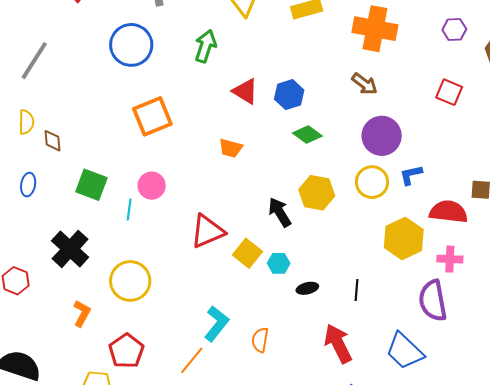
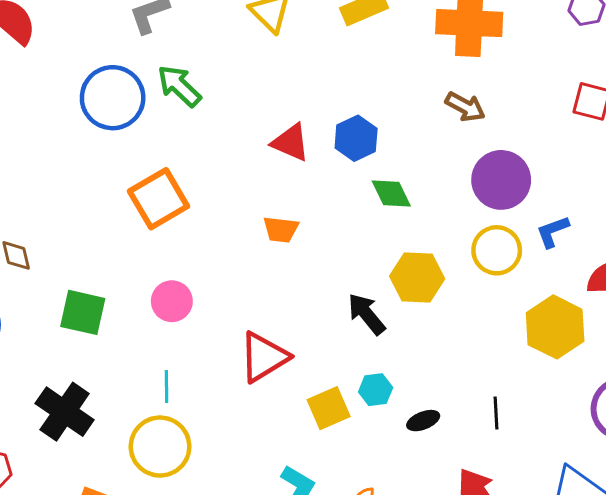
green arrow: (205, 46) -> (179, 86), moved, turned -56
green diamond: (307, 135) -> (391, 193), turned 36
cyan line: (129, 210) -> (166, 387), moved
yellow square: (247, 253) -> (329, 408), moved, turned 36

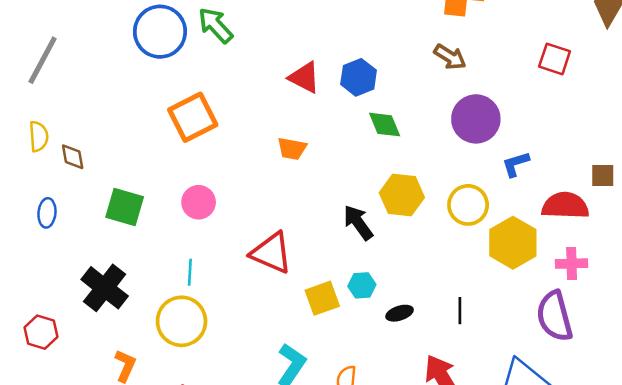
yellow circle: (497, 250) -> (468, 205), moved
red triangle: (264, 357) -> (271, 253), turned 51

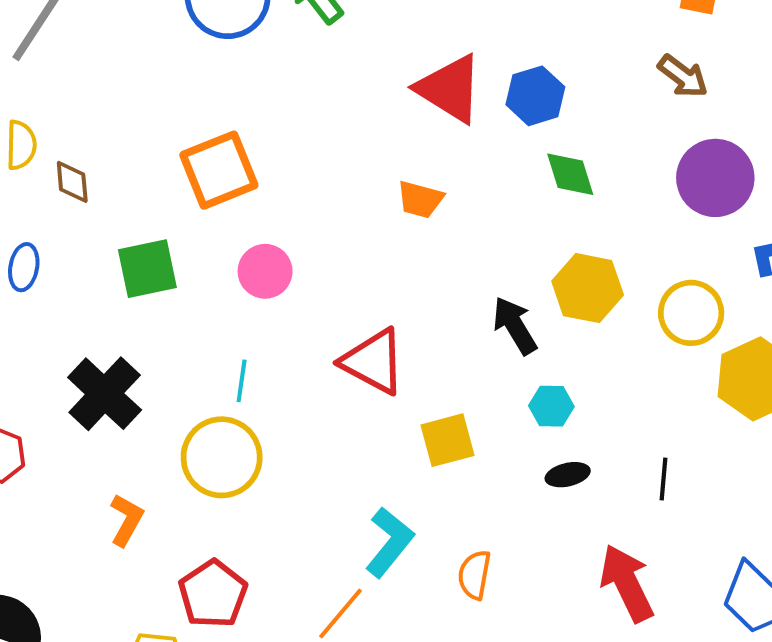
red triangle: (304, 77) -> (450, 89), size x1.4
orange square: (193, 117) -> (219, 170), moved
green square: (125, 207) -> (147, 269), turned -33
cyan hexagon: (362, 285) -> (551, 406), moved

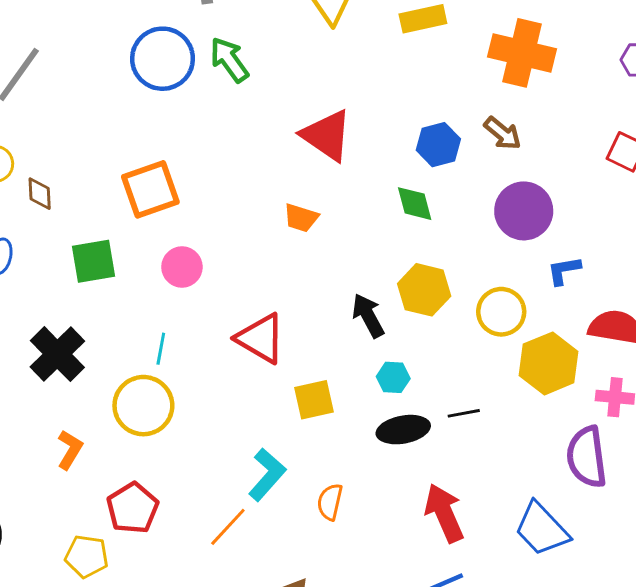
blue hexagon: (535, 96) -> (438, 145), moved
black ellipse: (568, 475) -> (403, 430), size x1.6
black line: (663, 479) -> (464, 413), moved, turned 72

